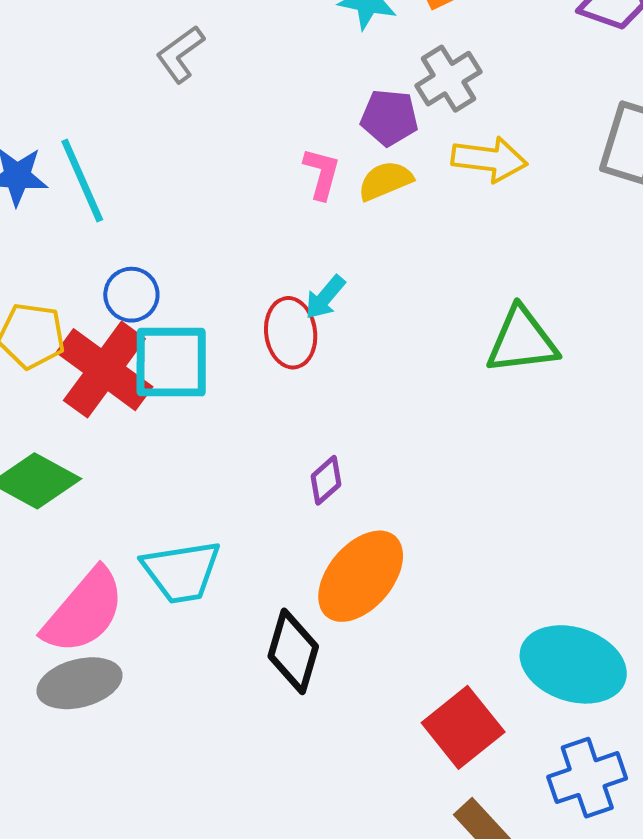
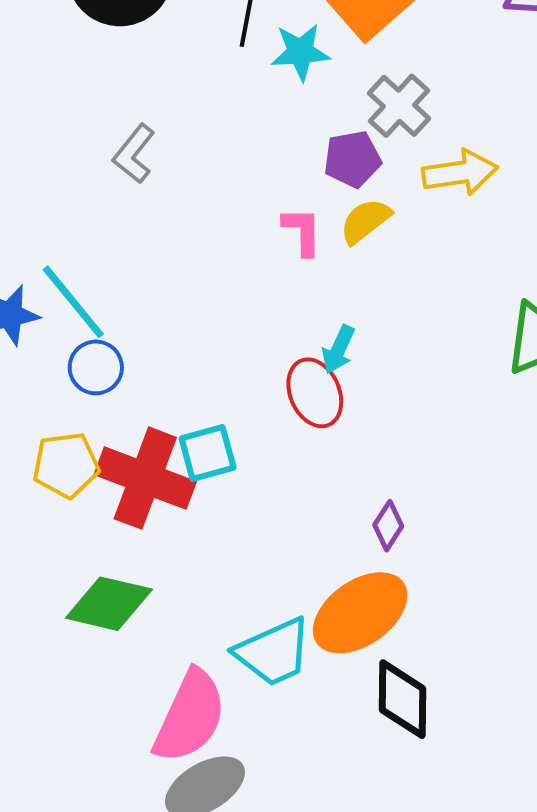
blue circle: (131, 295) -> (96, 367), moved
cyan square: (171, 362) -> (208, 453), size x0.7
orange ellipse: (361, 576) -> (360, 613), moved, turned 30

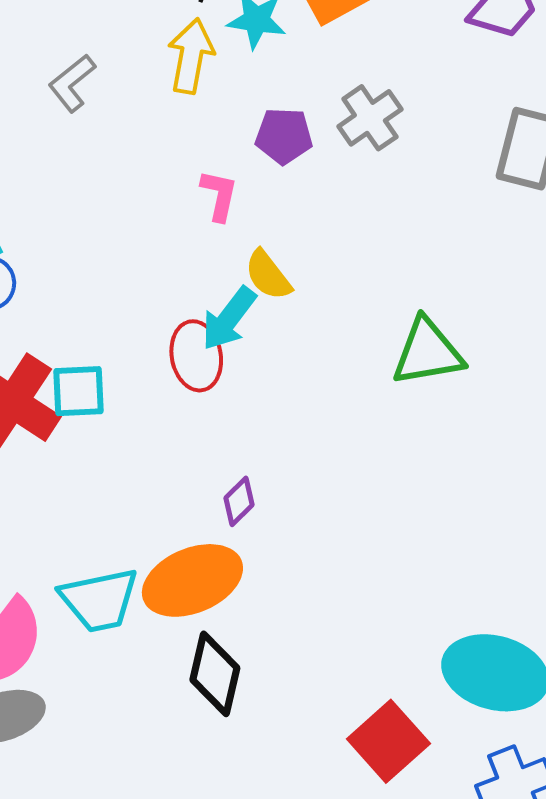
gray cross: (399, 106) -> (370, 118), moved
yellow arrow: (460, 173) -> (191, 56), moved, turned -84
yellow semicircle: (365, 221) -> (268, 275), moved, turned -102
cyan arrow: (338, 349) -> (229, 319), size x1.4

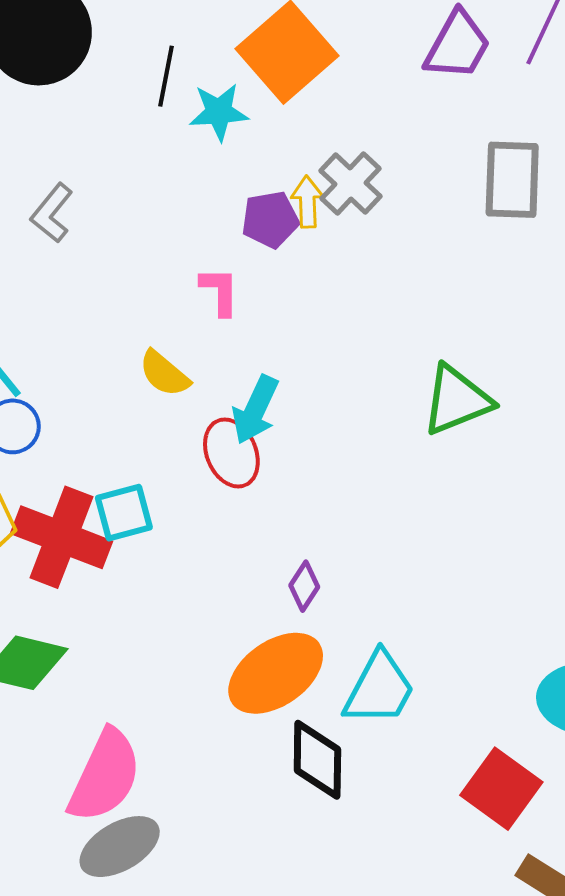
yellow arrow: (191, 56) -> (307, 202), moved, size x0.7
yellow semicircle: (268, 275) -> (164, 374), moved
cyan trapezoid: (99, 600) -> (379, 689), moved, turned -38

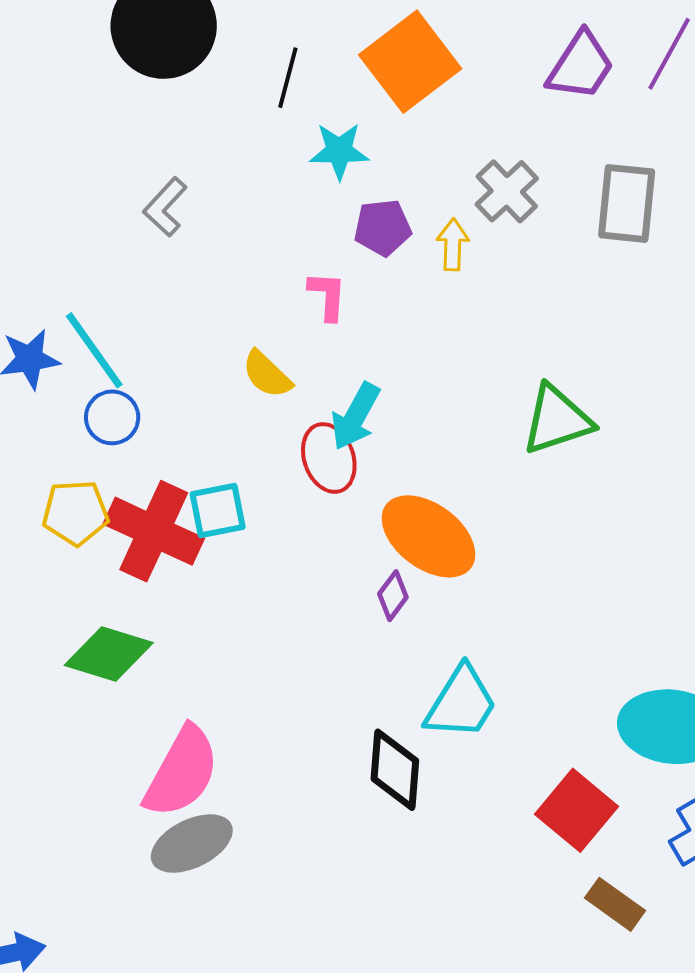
cyan star: (219, 112) -> (339, 151), moved
gray cross: (350, 183) -> (507, 191), moved
yellow arrow: (307, 202) -> (453, 245), moved
orange ellipse: (276, 673) -> (428, 536), moved, turned 68

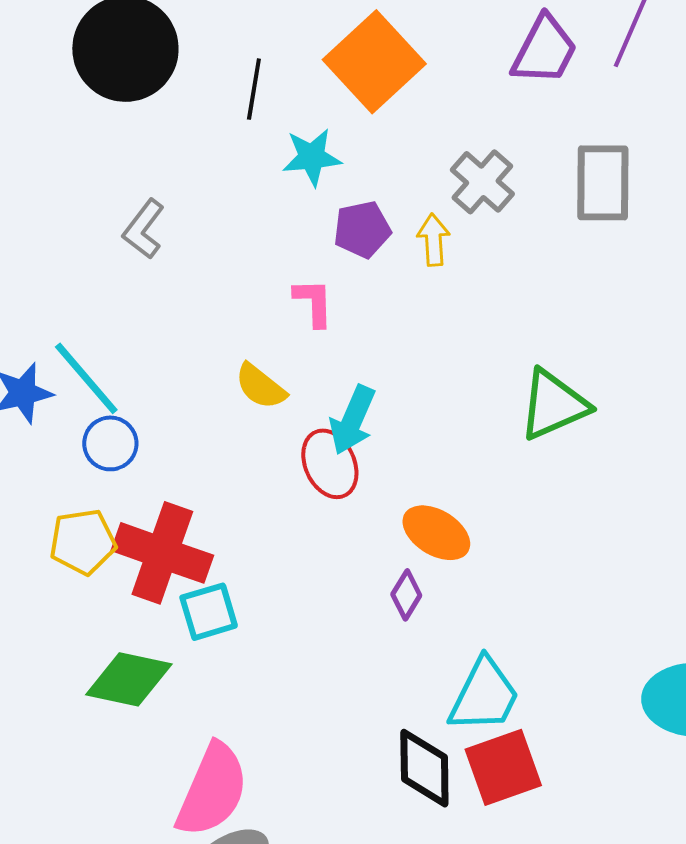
cyan square: (218, 510) -> (209, 612), moved
orange ellipse: (428, 536) -> (436, 533), size x0.7
red square: (576, 810) -> (503, 767), moved, turned 36

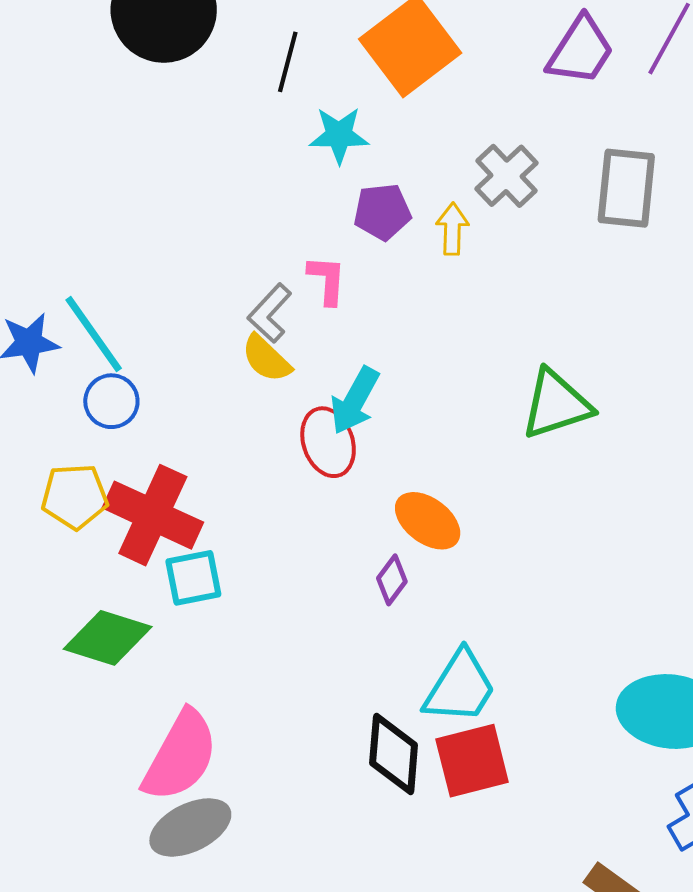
gray L-shape: (144, 229) -> (270, 313), moved

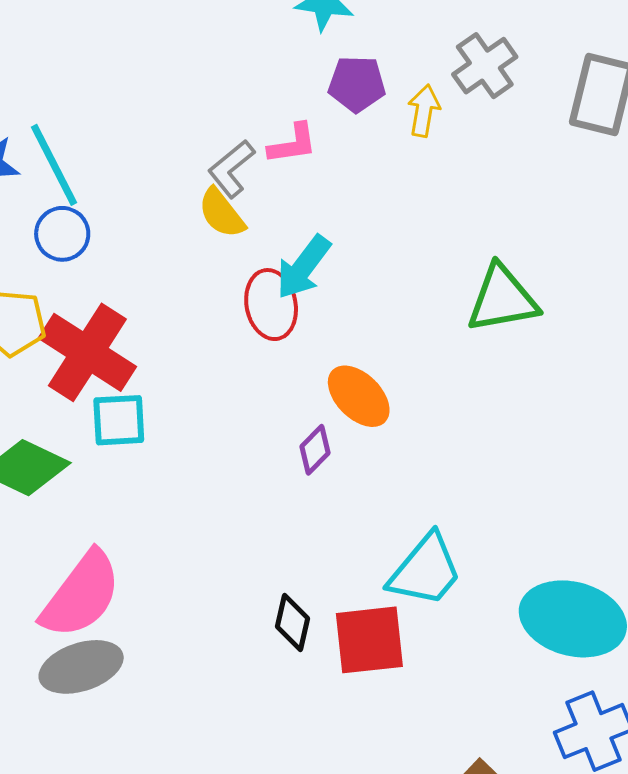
pink L-shape: (327, 280) -> (293, 144), turned 70
cyan trapezoid: (460, 687) -> (425, 570), moved
black diamond: (394, 754) -> (293, 622), size x0.7

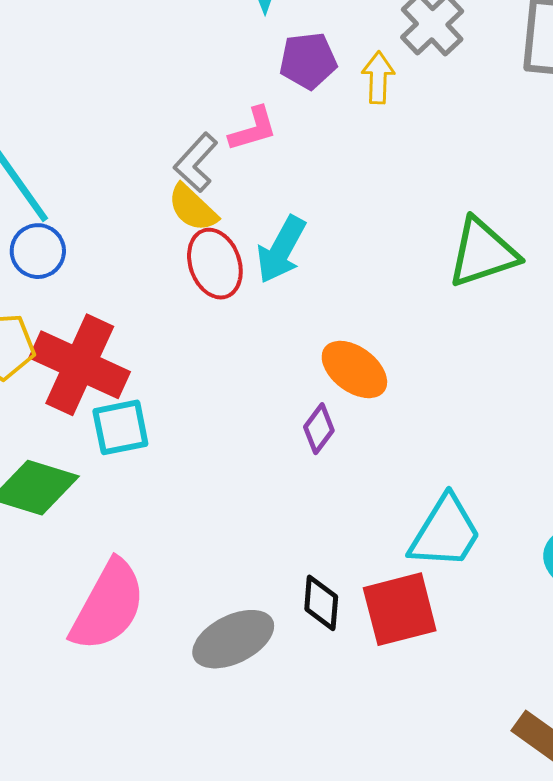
red ellipse: (271, 305) -> (215, 264), moved
gray ellipse: (81, 667) -> (233, 639), moved

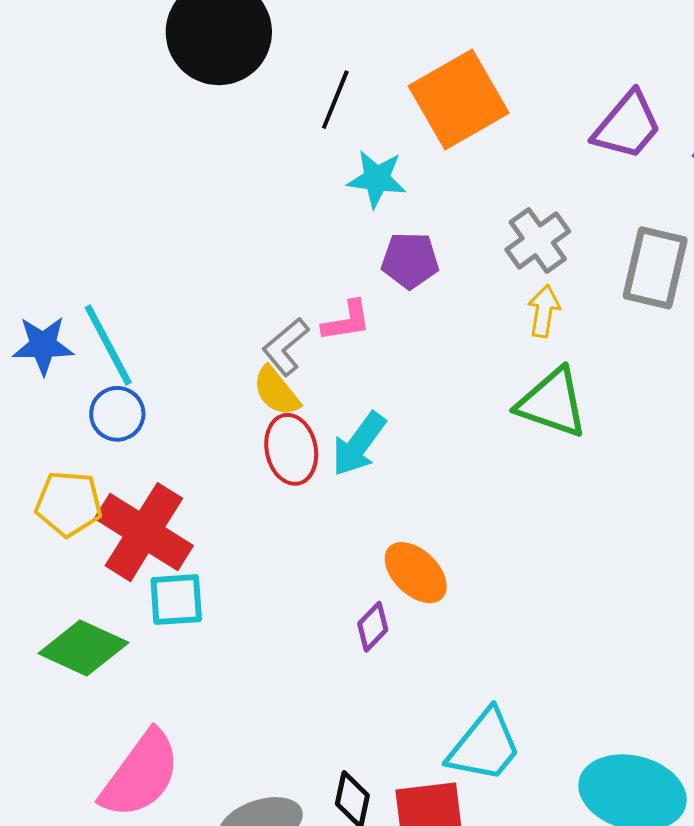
yellow arrow: (378, 78) -> (544, 311), moved
green triangle: (483, 253) -> (552, 403), moved, turned 30

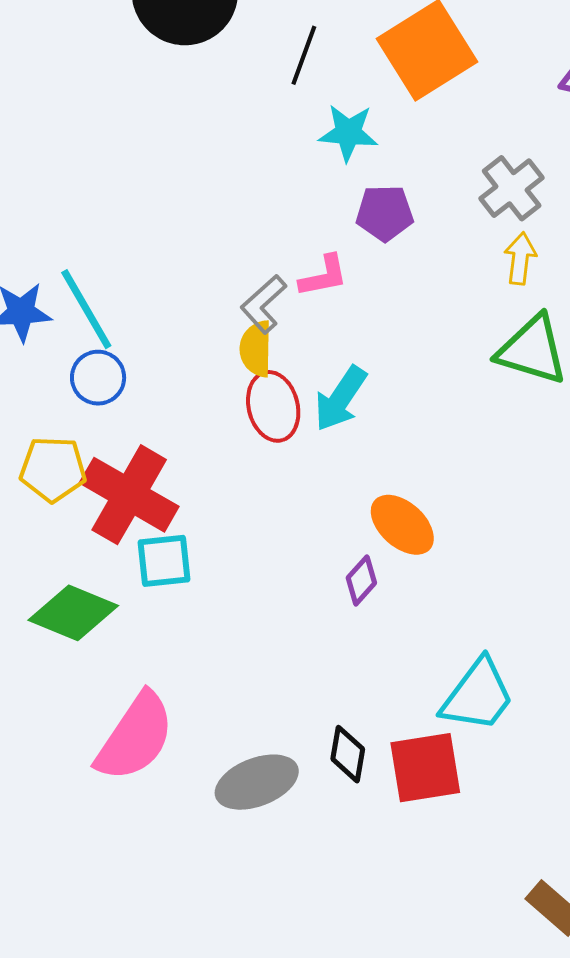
yellow semicircle: (276, 391) -> (256, 349), turned 42

